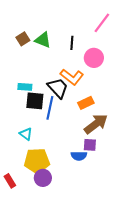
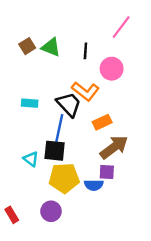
black square: (35, 101) -> (55, 151), moved
yellow pentagon: (37, 161) -> (64, 178), moved

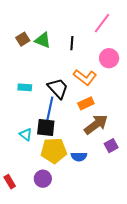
pink circle: (112, 69) -> (109, 58), moved
orange L-shape: (85, 91) -> (85, 77), moved
purple square: (107, 172) -> (111, 146), moved, turned -32

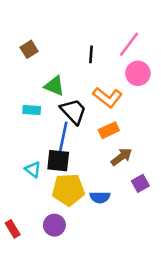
pink line: (102, 23) -> (129, 44), moved
green triangle: (43, 40) -> (54, 86), moved
brown arrow: (96, 124) -> (121, 157), size x0.7

